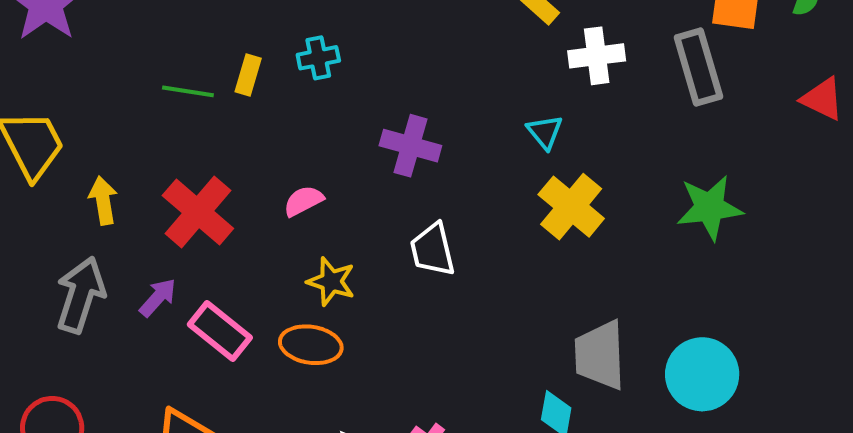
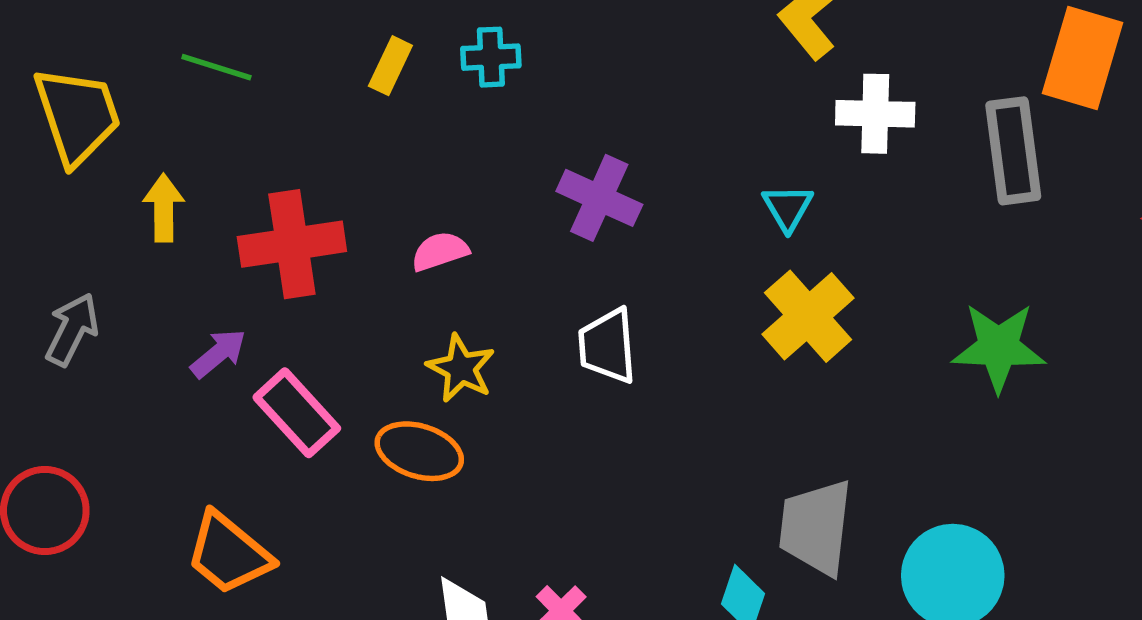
green line: (188, 91) -> (216, 67), moved
red cross: (198, 212) -> (292, 244), turned 32
gray arrow: (81, 295) -> (72, 329), moved, size x0.7

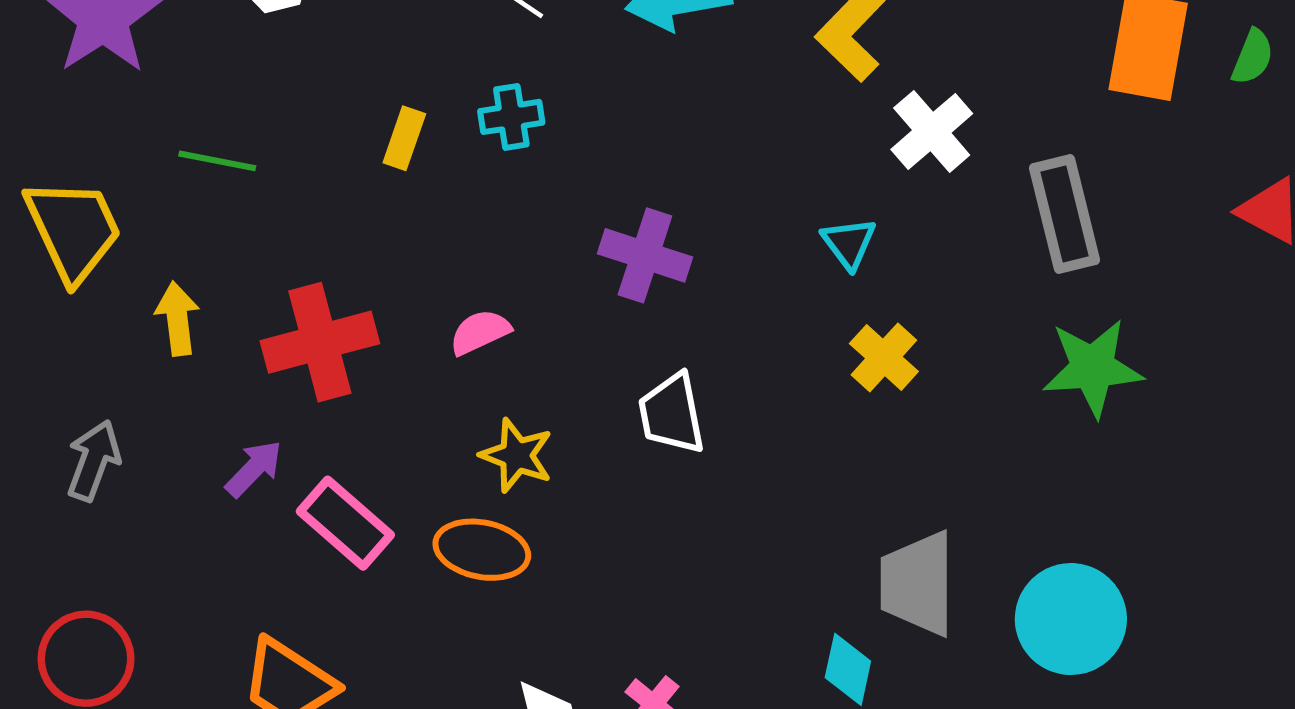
white cross: (875, 114) -> (932, 131), turned -36
gray rectangle: (1013, 151) -> (1065, 214), moved
yellow cross: (808, 316) -> (884, 357), size x0.7

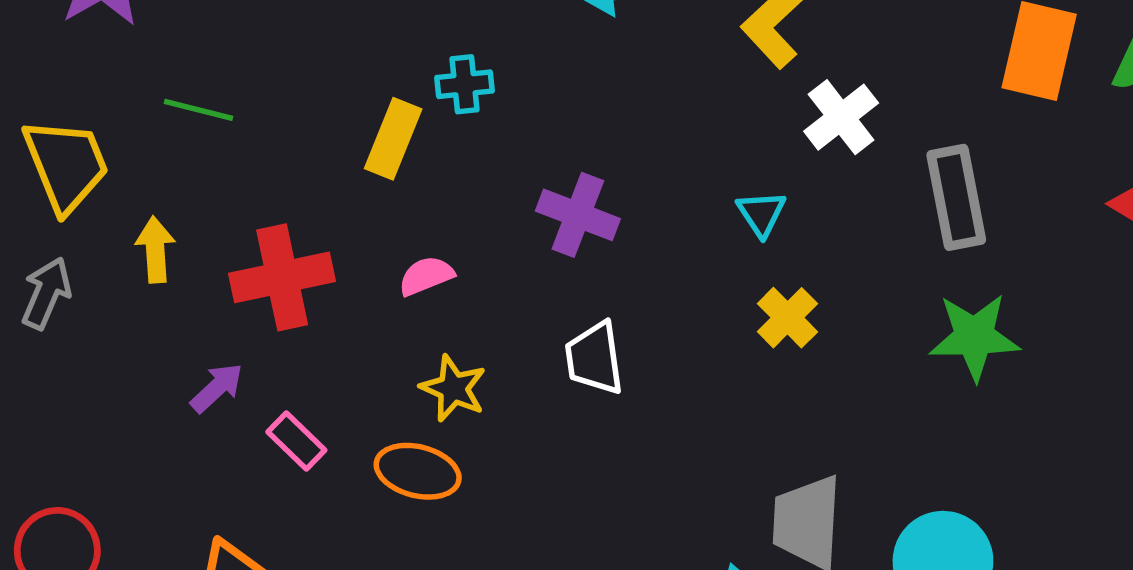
yellow rectangle: (404, 138) -> (393, 139), moved, size x1.4
gray arrow: (93, 461) -> (46, 293), moved
pink rectangle: (345, 523) -> (296, 441), size x0.7

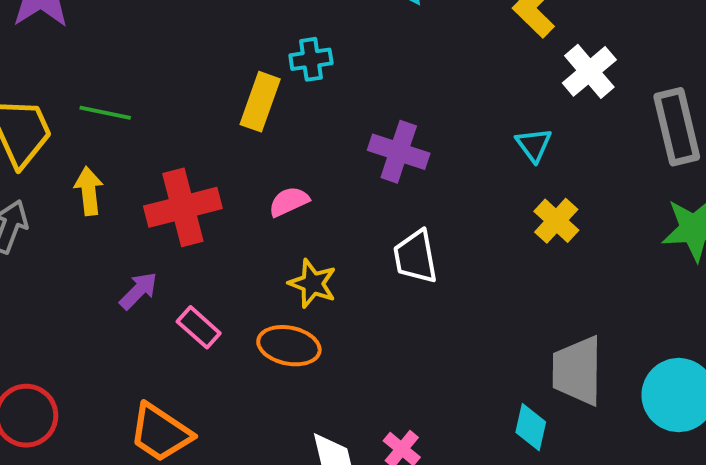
green line: (198, 110) -> (105, 113), moved

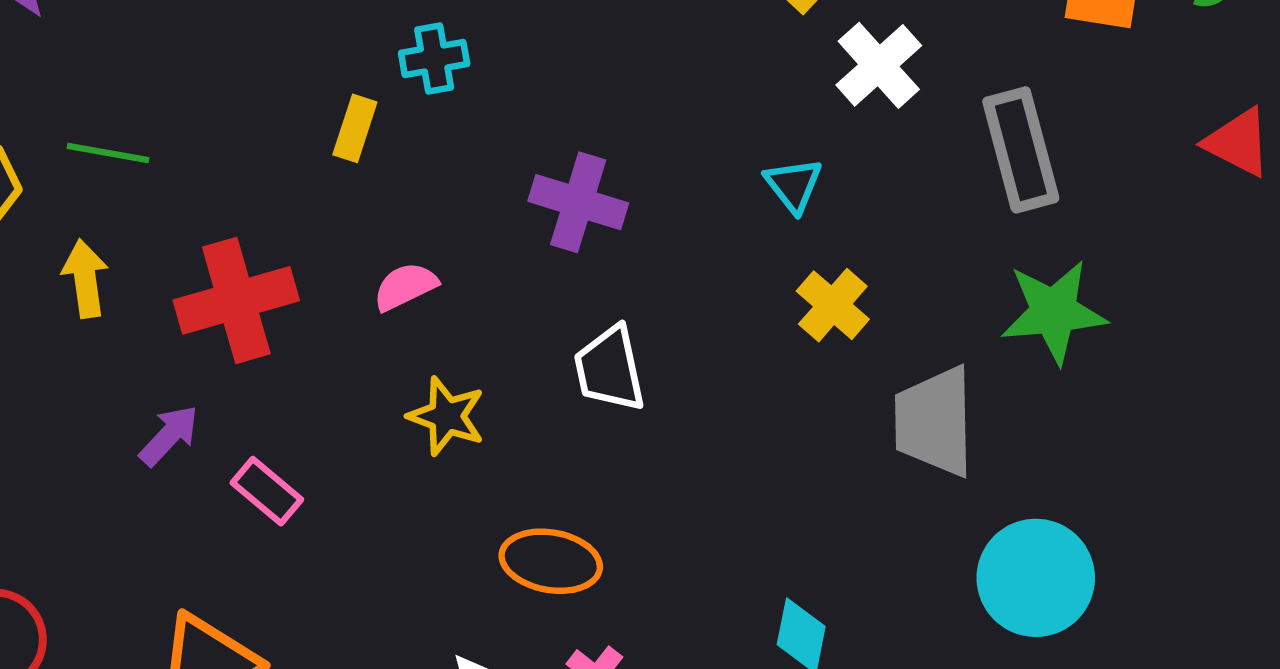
yellow rectangle: (260, 102) -> (355, 128), size x0.7
orange ellipse: (289, 346) -> (551, 561), moved
gray trapezoid: (577, 371) -> (934, 422), moved

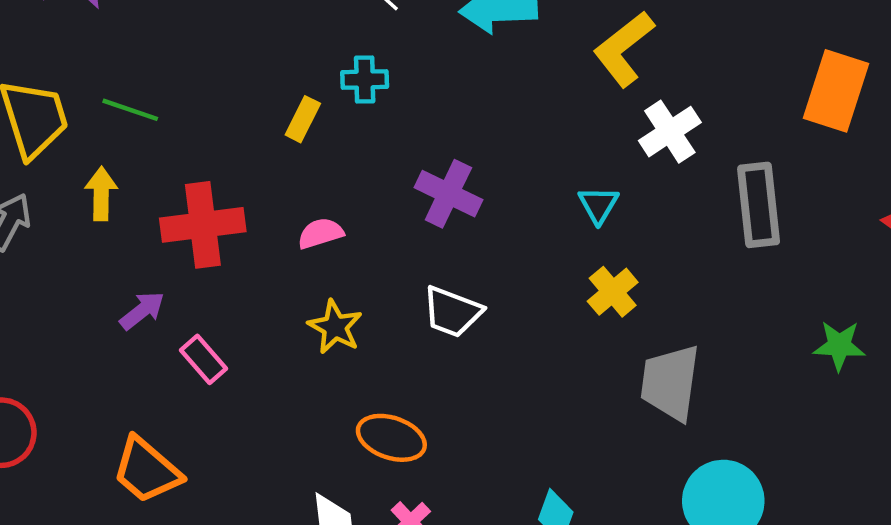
green star: (1054, 312) -> (839, 346), moved, size x0.7
white trapezoid: (610, 369) -> (452, 312), turned -66

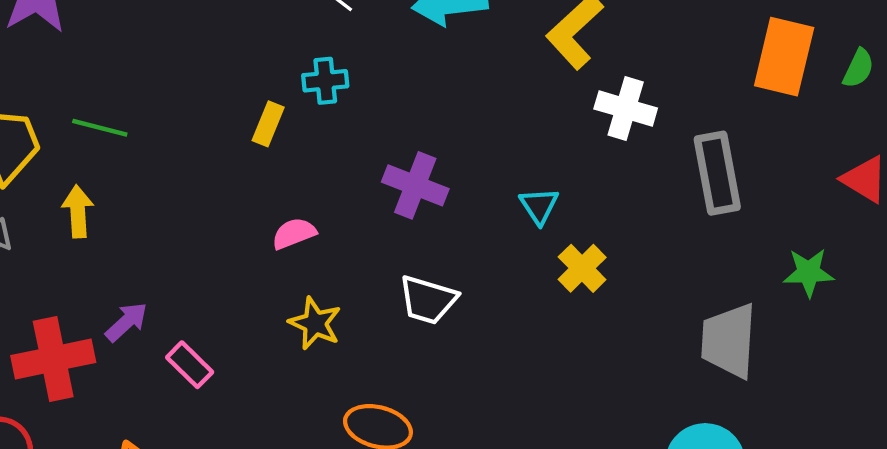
white cross: (670, 132) -> (626, 108), turned -36
cyan triangle: (598, 205) -> (539, 206), moved
red cross: (203, 225) -> (53, 359), moved
green star: (839, 346) -> (809, 272), moved
gray trapezoid: (670, 383) -> (729, 341), moved

